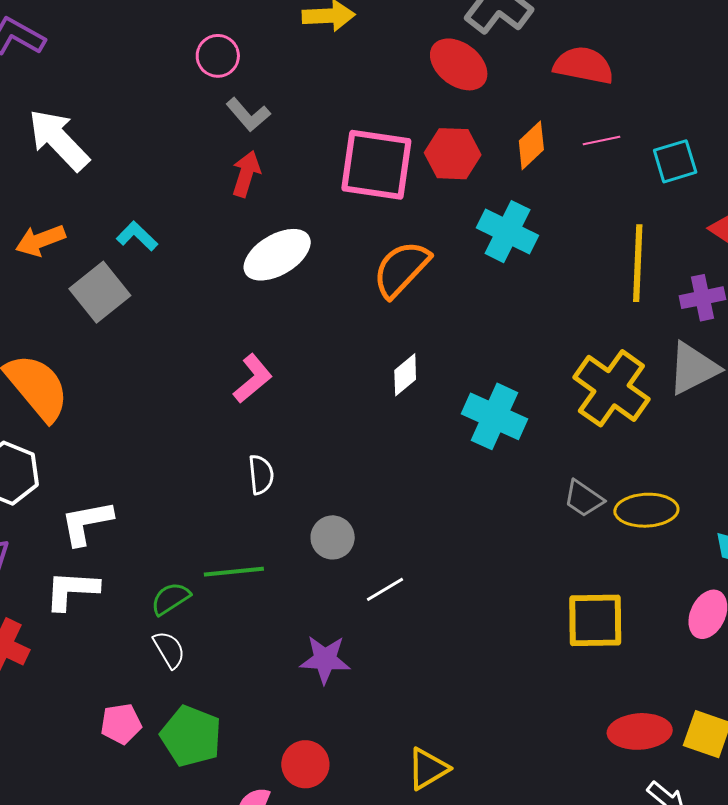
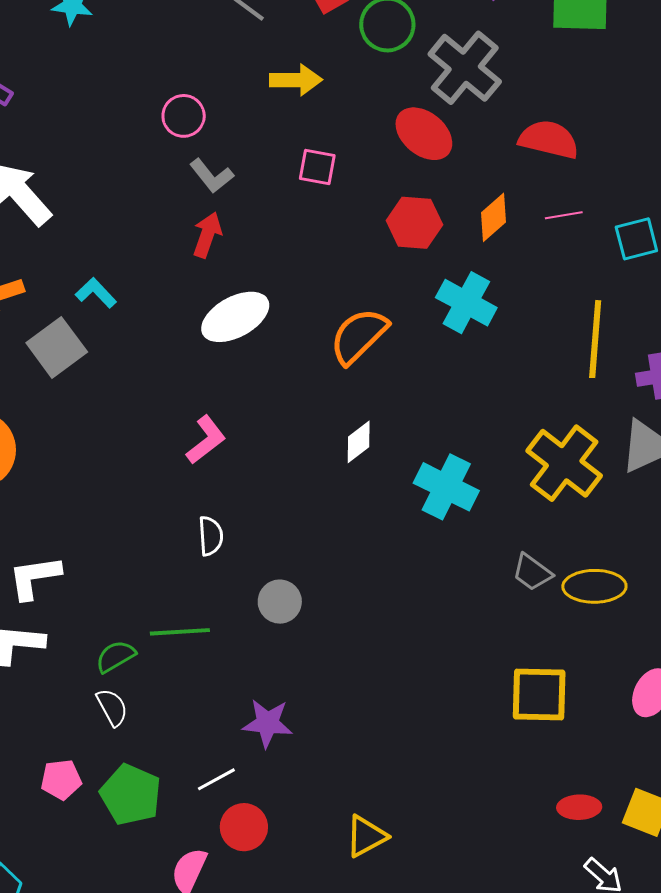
pink square: (376, 165) -> (317, 167), moved, size x0.5
white line: (385, 589) -> (216, 779), moved
red ellipse: (640, 731) -> (579, 807), size x0.7

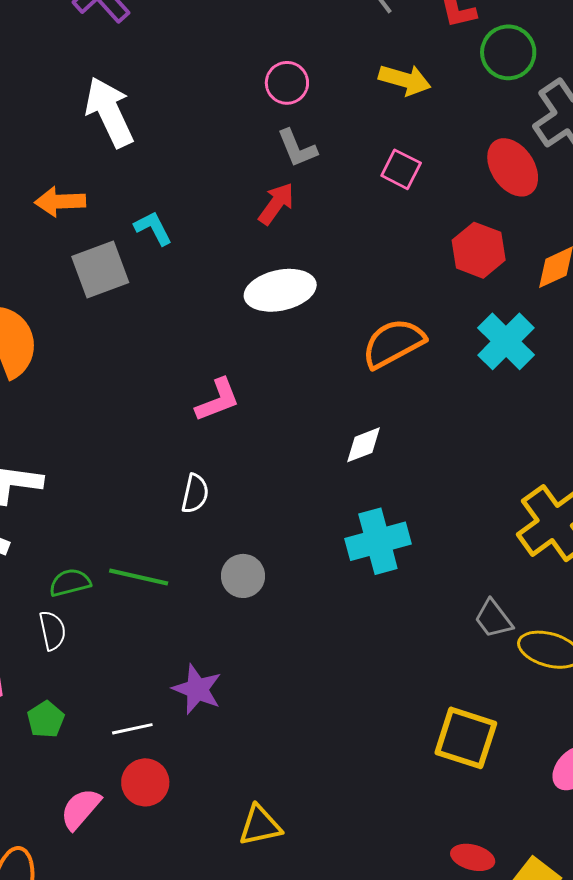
cyan cross: (446, 487) -> (378, 541), moved, turned 32
green pentagon: (131, 795) -> (46, 719), size x0.6

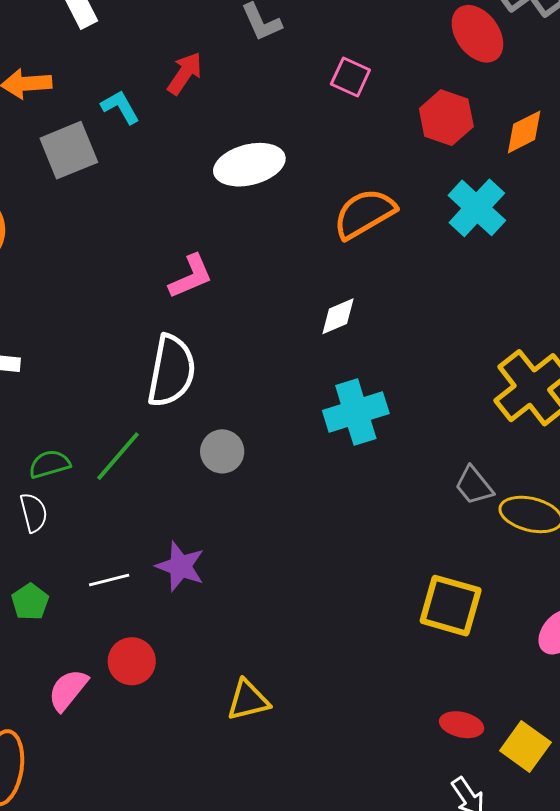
pink square: (401, 169) -> (350, 77), moved
red arrow: (276, 204) -> (185, 73), moved
white semicircle: (195, 494) -> (171, 371), size x1.8
green line: (139, 577) -> (118, 456), turned -60
white line: (132, 729) -> (109, 580), moved

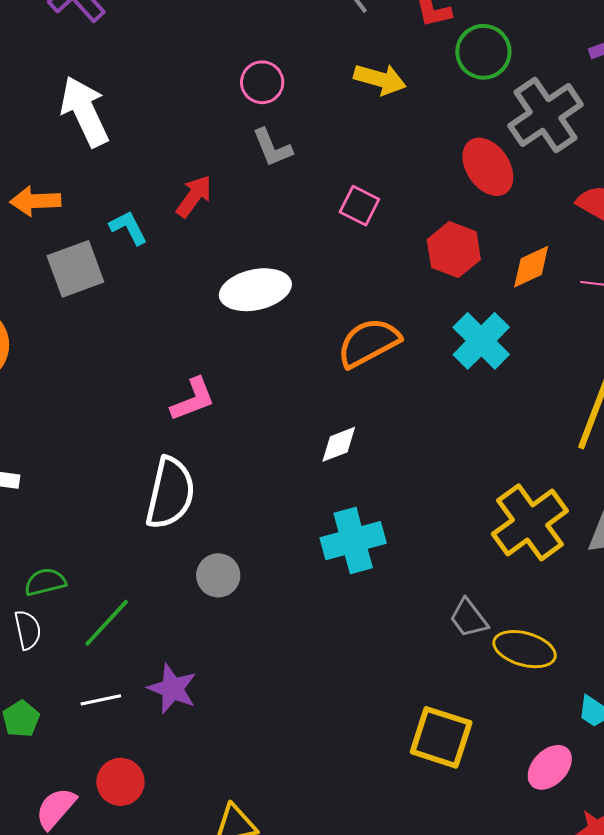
green line: (118, 456) -> (107, 623), moved

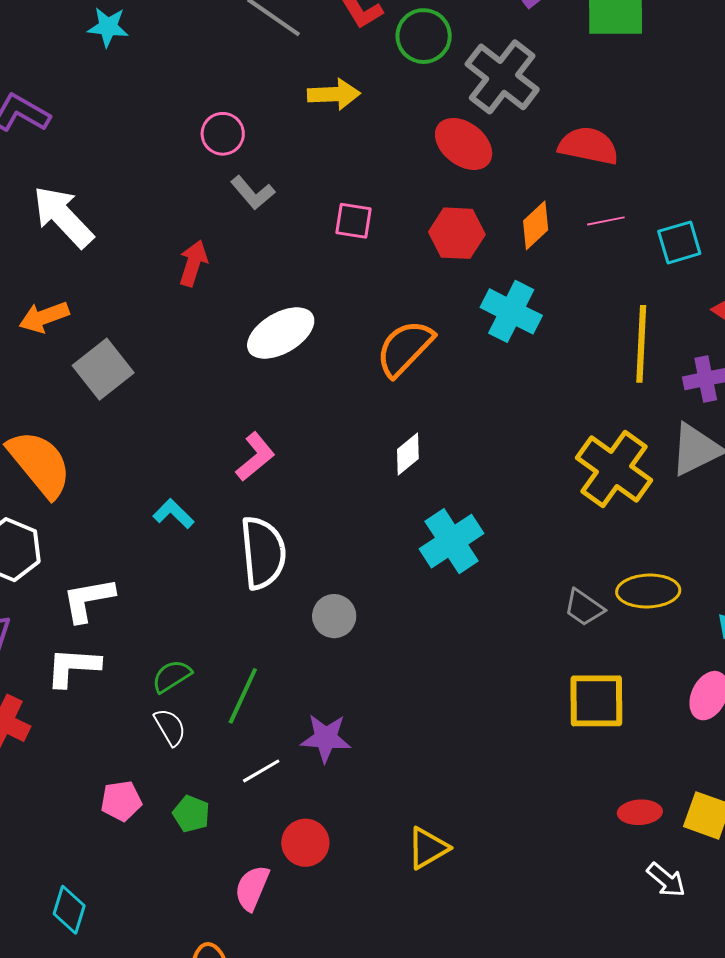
cyan L-shape: (128, 228) -> (173, 514), moved
gray trapezoid: (469, 618) -> (584, 608), moved

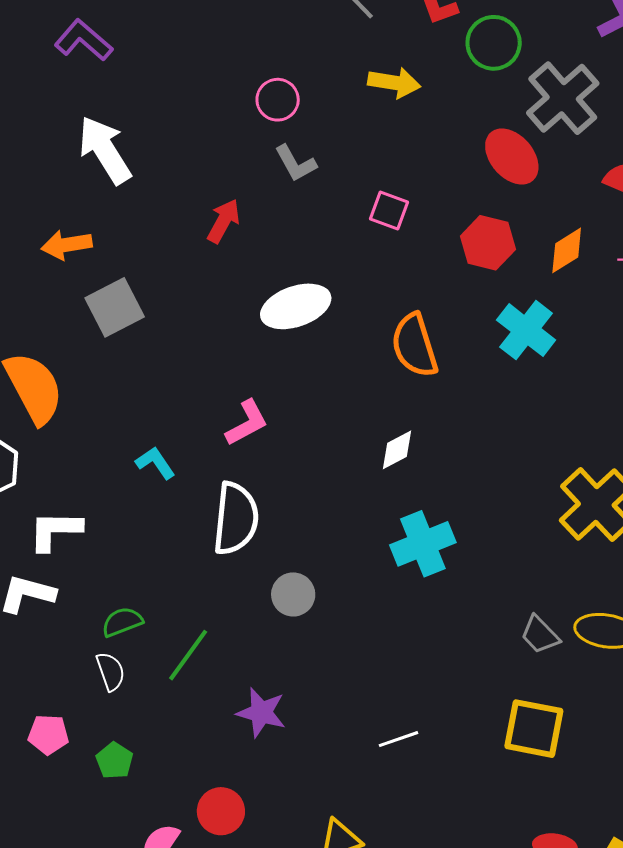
orange semicircle: (405, 348) -> (414, 345), turned -72
white line: (261, 771) -> (398, 739), moved

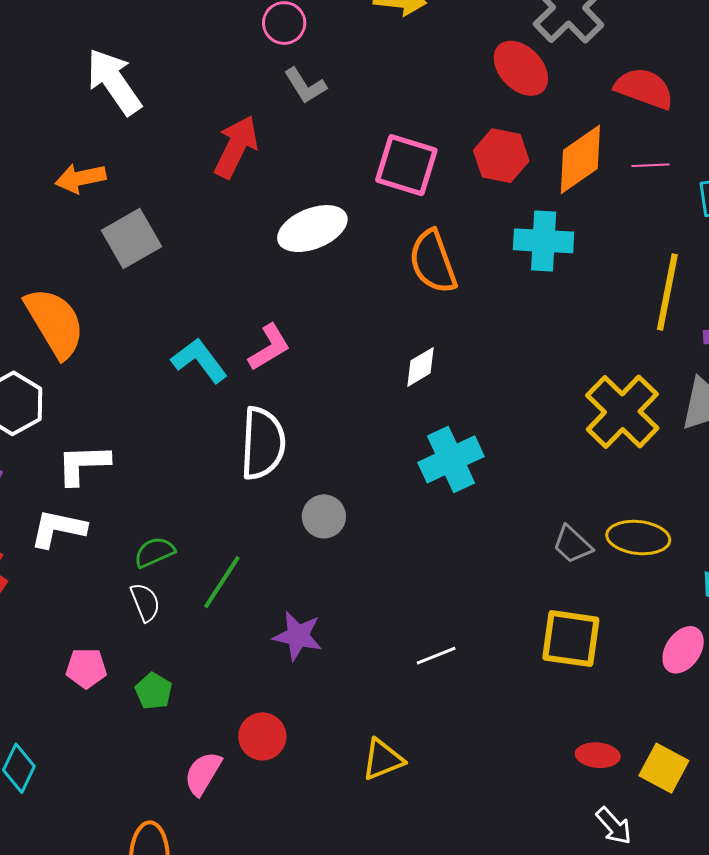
pink square: (389, 210) -> (406, 165), moved, size x1.6
red arrow: (224, 221) -> (236, 147), size x1.4
orange diamond: (567, 250) -> (580, 159), size x1.5
cyan cross: (526, 330) -> (544, 241), turned -32
cyan L-shape: (155, 463) -> (199, 360), moved, size x1.4

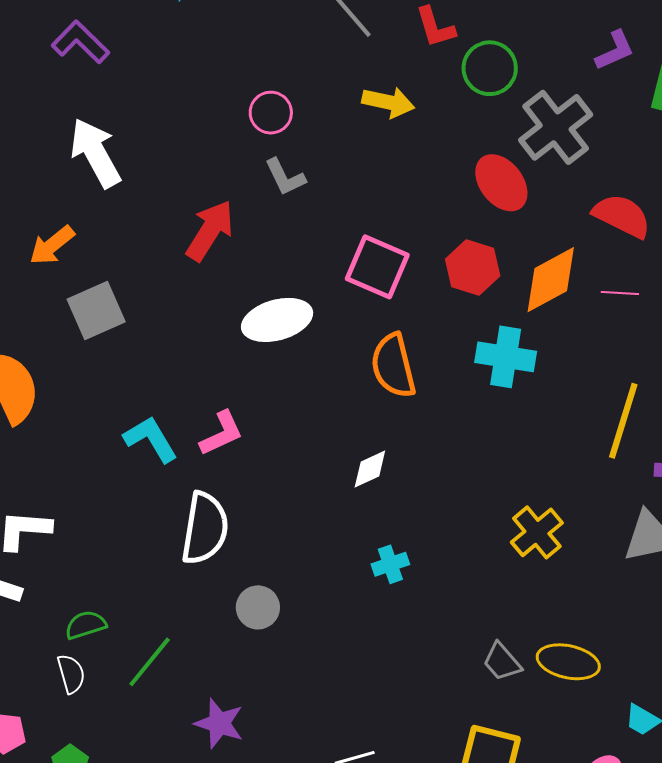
orange arrow: (81, 178) -> (52, 245), turned -33
yellow cross: (622, 412) -> (537, 532), moved, size x0.7
cyan cross: (451, 459) -> (390, 564), size x0.6

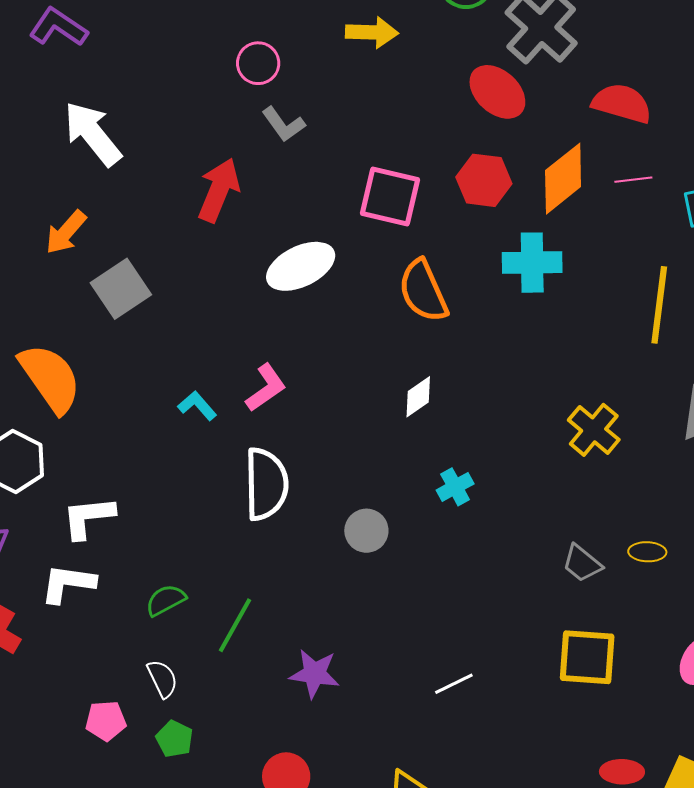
cyan L-shape: (151, 439) -> (197, 406), size x0.7
gray circle: (258, 607) -> (366, 531), moved
yellow ellipse: (568, 662) -> (647, 552), size x0.6
white semicircle: (71, 674) -> (162, 679), moved

